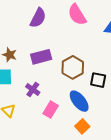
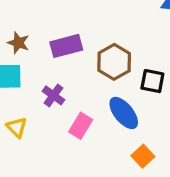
orange square: (82, 126) -> (143, 156), moved

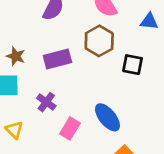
brown hexagon: (114, 62) -> (99, 41), moved
black square: (152, 81) -> (133, 65), moved

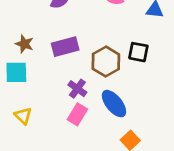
brown hexagon: (99, 41) -> (106, 62), moved
purple cross: (46, 102) -> (77, 89), moved

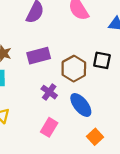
pink rectangle: (77, 114) -> (49, 127), moved

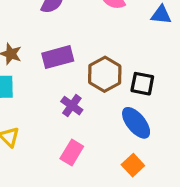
black square: (102, 60) -> (142, 84), moved
blue ellipse: (81, 105) -> (136, 123), moved

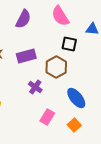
black square: (142, 84) -> (69, 44), moved
pink rectangle: (72, 153) -> (47, 117), moved

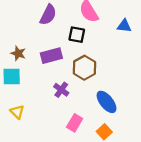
black square: (69, 44) -> (77, 35), moved

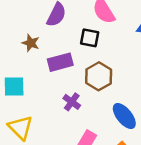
brown star: (18, 53) -> (31, 43), moved
yellow triangle: (17, 112) -> (20, 128), size x1.5

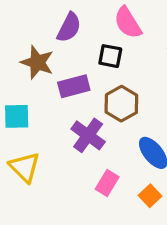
brown star: (31, 43) -> (37, 62), size x1.5
purple cross: (72, 102) -> (88, 135), size x1.5

